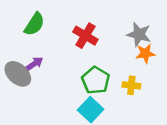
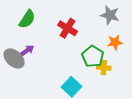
gray star: (139, 34) -> (110, 15), moved
green pentagon: (96, 80) -> (93, 56), moved

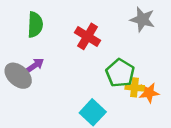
green semicircle: (27, 19) -> (35, 25), turned -30
orange star: (115, 42) -> (149, 93), moved

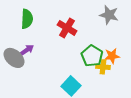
orange star: (149, 93) -> (112, 56), moved

